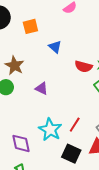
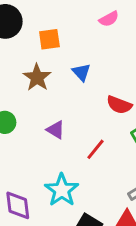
brown star: (14, 66) -> (37, 77), moved
red line: (75, 125) -> (96, 149), moved

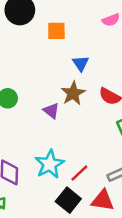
brown star: (37, 77) -> (73, 93), moved
red line: (96, 149) -> (79, 173), moved

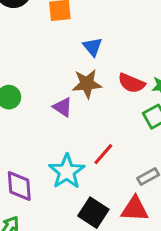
brown star: (73, 93) -> (87, 84), turned 30
red line: (79, 173) -> (103, 154), moved

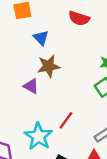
blue triangle: (93, 47) -> (41, 38), moved
red semicircle: (131, 83) -> (79, 18), moved

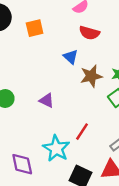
blue triangle: (41, 38) -> (71, 57), moved
brown star: (49, 66) -> (91, 76), moved

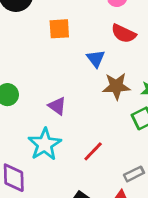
orange square: (35, 28) -> (59, 29), moved
cyan star: (56, 148) -> (45, 144), moved

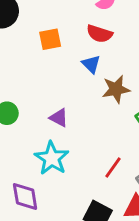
red semicircle: (124, 33) -> (99, 34), moved
red line: (93, 151) -> (113, 168), moved

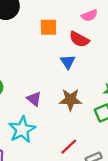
orange square: (50, 39) -> (48, 27), moved
brown star: (116, 89) -> (70, 100), moved

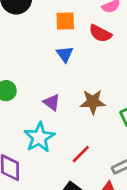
blue triangle: (68, 62) -> (65, 54), moved
red line: (69, 147) -> (81, 154), moved

